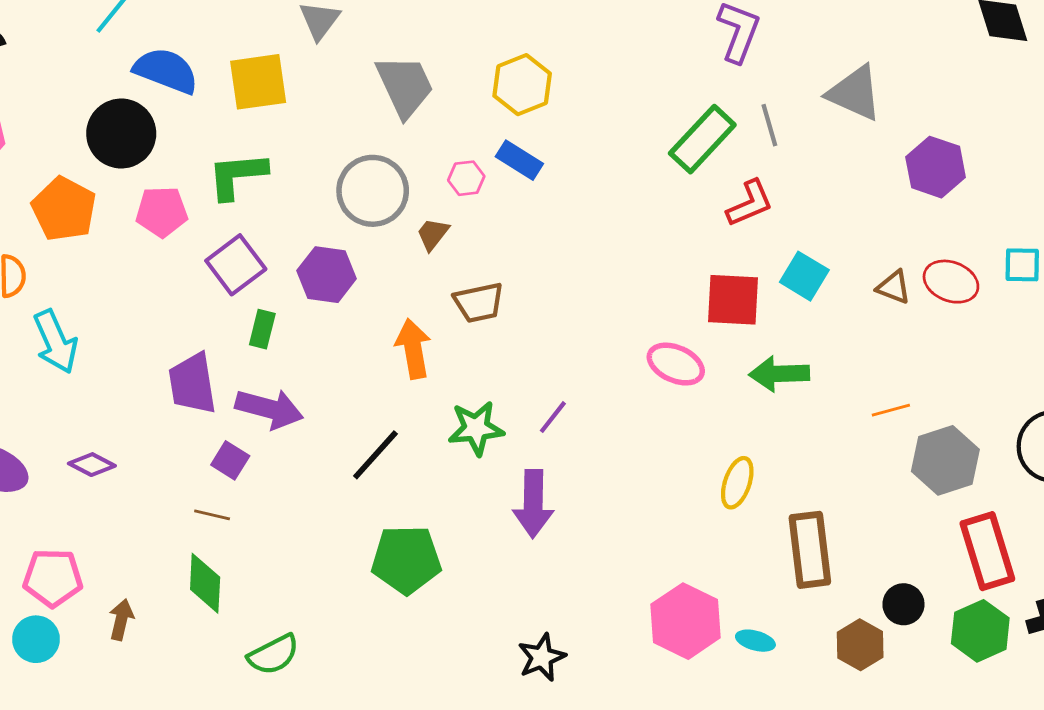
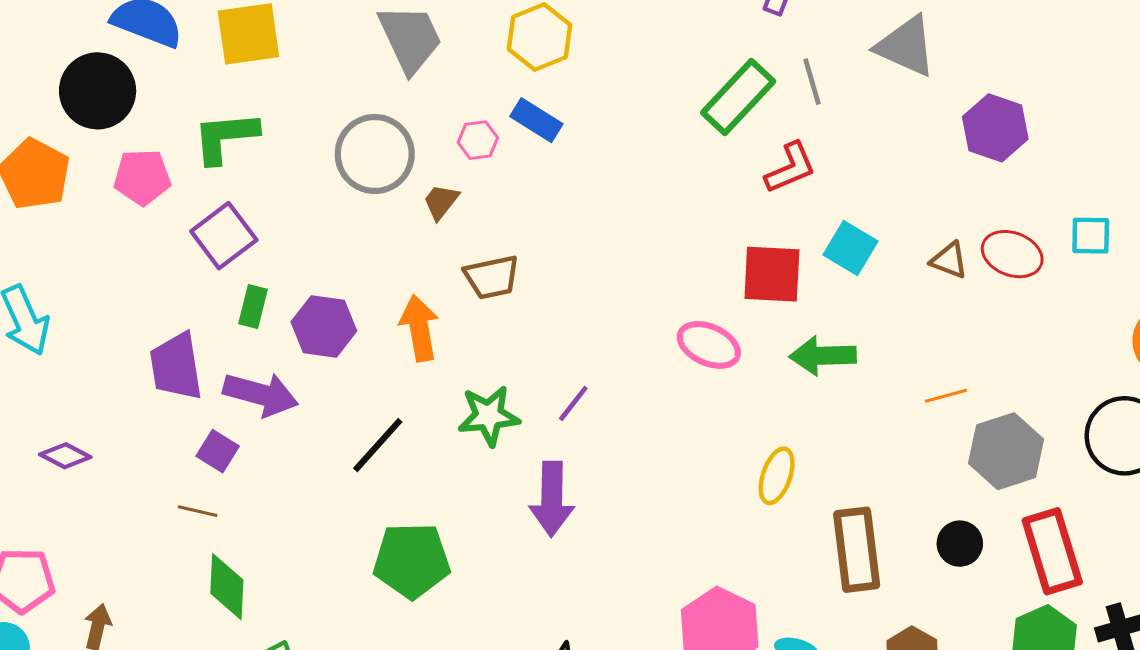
purple hexagon: (327, 275) -> (324, 326), moved
green diamond: (205, 583) -> (227, 587), moved
black circle: (903, 604) -> (960, 544), moved

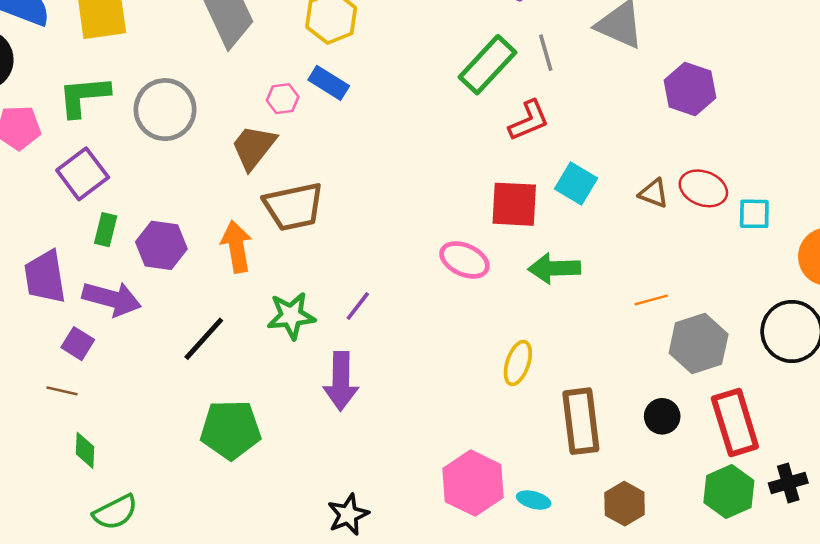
gray circle: (375, 154) -> (165, 110), moved
brown trapezoid: (441, 202) -> (254, 147), size x1.6
cyan square: (1091, 236) -> (754, 214), moved
brown trapezoid: (492, 277) -> (294, 207), size x1.4
green diamond: (227, 587) -> (85, 450), size x0.7

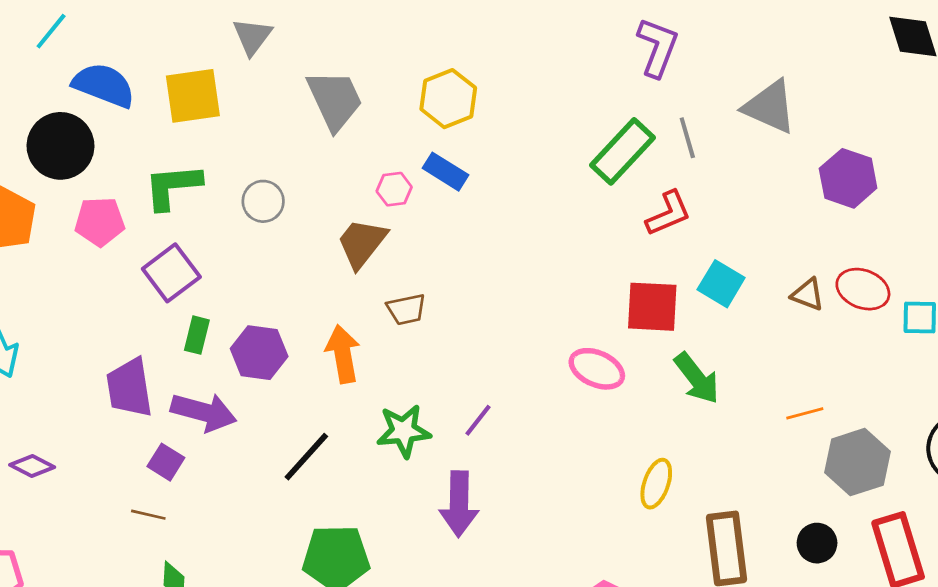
gray circle: (165, 110) -> (263, 201), size x0.6
brown trapezoid: (294, 207) -> (406, 309), size x0.6
green arrow: (554, 268) -> (697, 378), turned -126

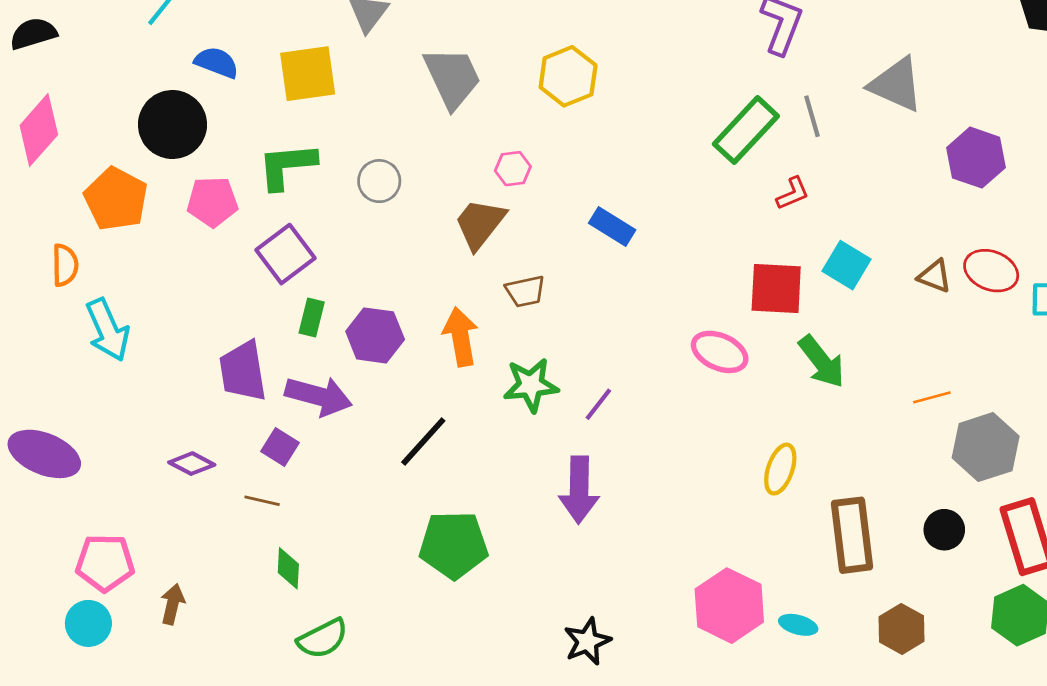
blue semicircle: (104, 85) -> (217, 63), size x0.7
blue rectangle: (446, 172) -> (612, 227), moved
red L-shape: (668, 213) -> (793, 193), size x0.7
green star: (404, 431) -> (531, 385), moved
purple diamond: (32, 466) -> (192, 464), moved

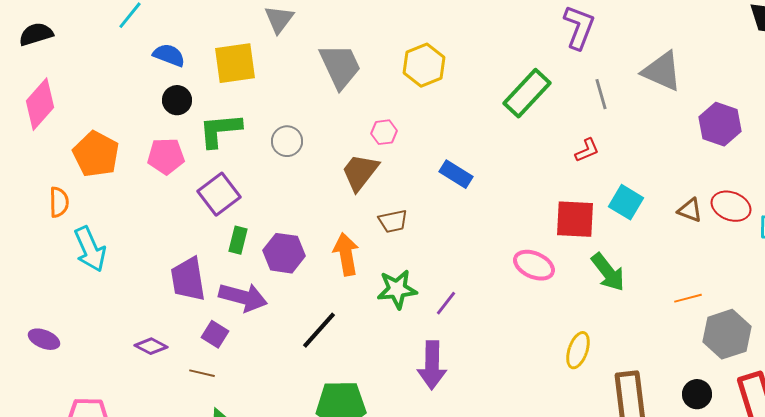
black circle: (172, 125) -> (177, 100), moved, size x0.6
green rectangle: (746, 130) -> (527, 93), moved
purple ellipse: (44, 454) -> (44, 339), size x0.6

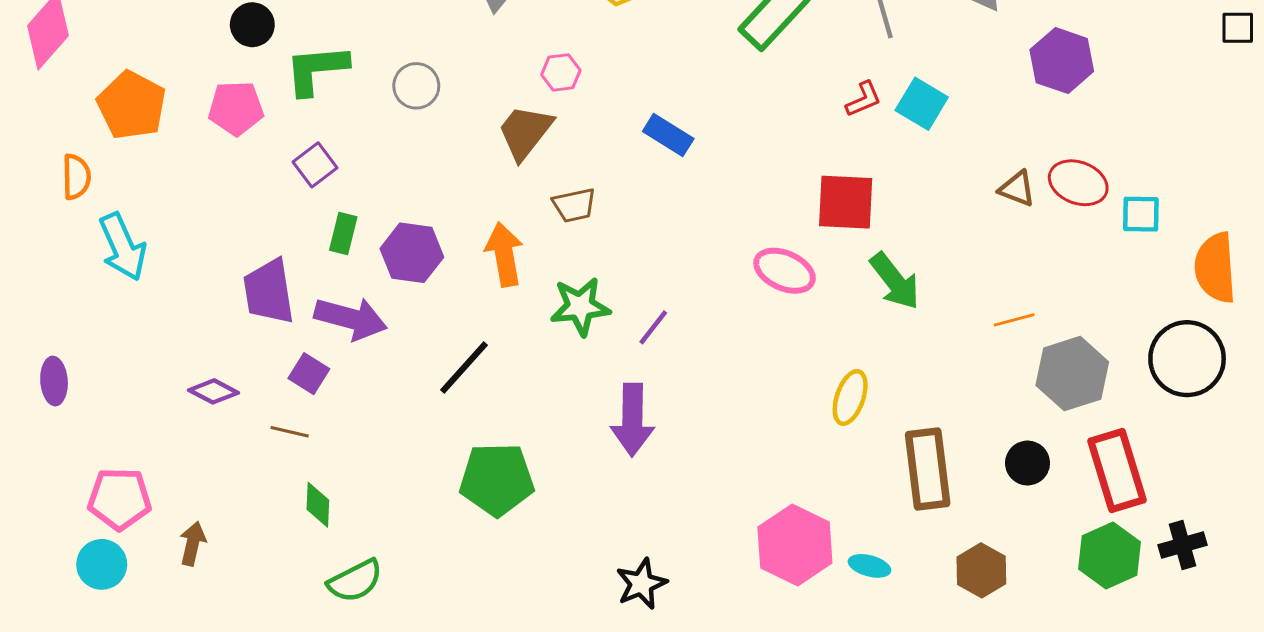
purple square: (219, 194) -> (315, 165), size x0.7
cyan square: (626, 202) -> (922, 104), moved
purple ellipse: (44, 339) -> (54, 381), turned 64

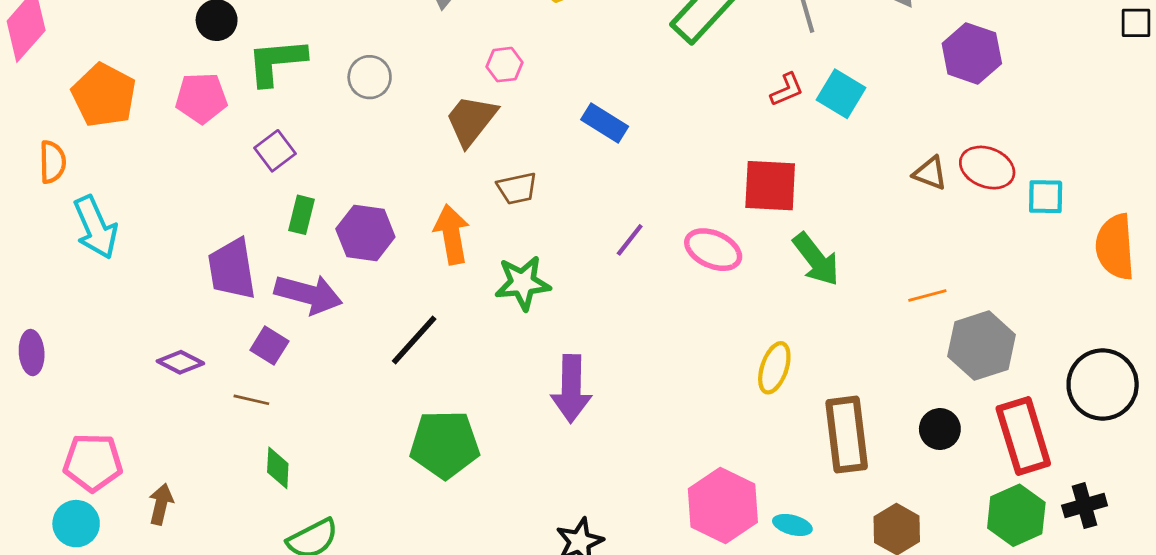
purple line: (653, 327) -> (630, 240), moved
black circle: (1187, 359) -> (1103, 385), moved

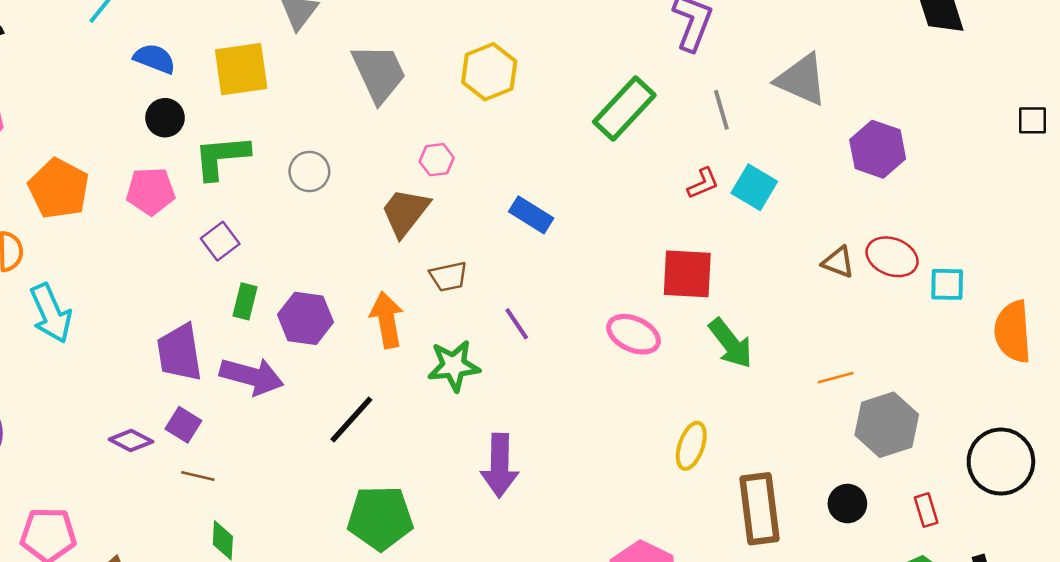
purple line: (630, 240) -> (517, 324), moved, turned -72
purple square: (269, 346) -> (183, 425), moved
red rectangle: (1023, 436) -> (926, 510), size x0.5

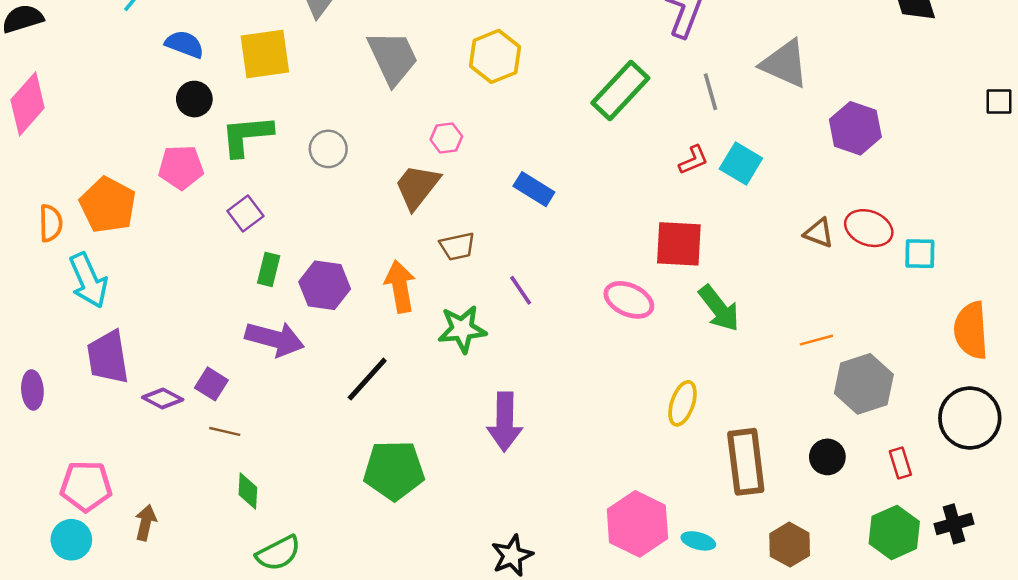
orange pentagon: (59, 189) -> (108, 205), moved
orange semicircle: (1013, 332) -> (971, 330), moved
purple trapezoid: (179, 353) -> (108, 357), moved

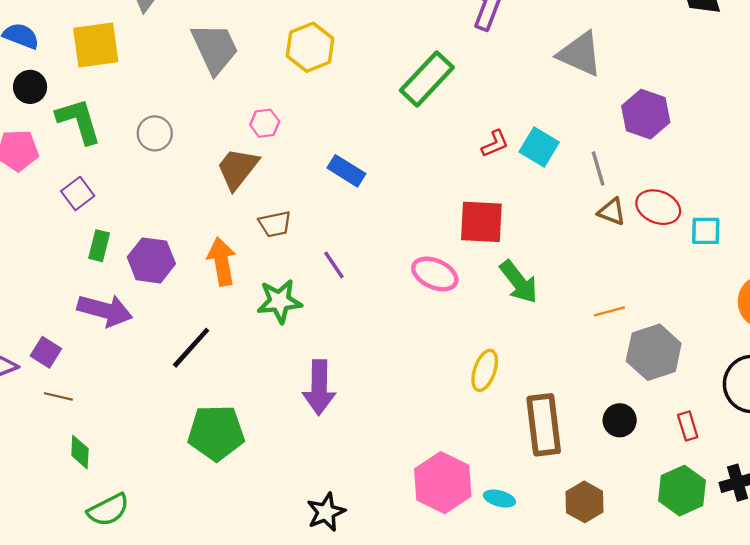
gray line: (710, 92) -> (598, 169), moved
green L-shape: (247, 136) -> (79, 121), turned 78

